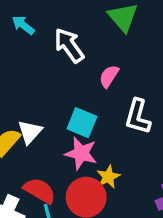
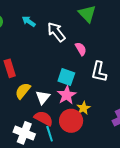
pink semicircle: (109, 76) -> (81, 49), turned 120
white triangle: (30, 132) -> (43, 97), moved
pink star: (81, 153) -> (67, 95), turned 30

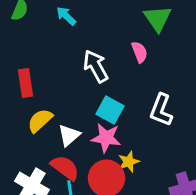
white arrow: (56, 32) -> (96, 66), moved
pink semicircle: (81, 49) -> (139, 52), moved
pink star: (67, 95) -> (106, 138), turned 30

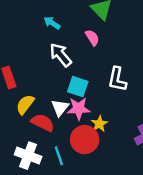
cyan arrow: (66, 16) -> (52, 23), moved
white triangle: (69, 135) -> (60, 108), moved
red semicircle: (65, 168) -> (43, 123), moved

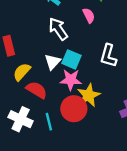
white triangle: (60, 108) -> (53, 62), moved
yellow star: (99, 124) -> (89, 95), size x1.5

